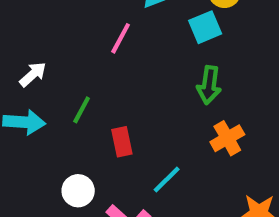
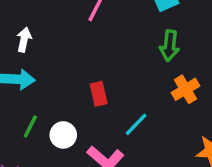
white arrow: (33, 74) -> (24, 40), turned -35
green line: (82, 110) -> (30, 126), moved

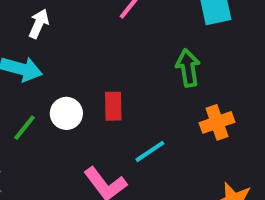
green arrow: (170, 46) -> (188, 68), moved, turned 152
white circle: (63, 135) -> (66, 113), moved

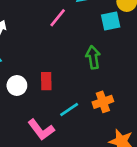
orange cross: (217, 122) -> (103, 102), moved

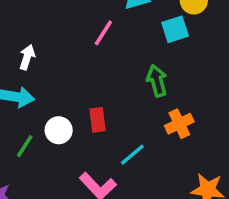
orange cross: (103, 102) -> (179, 124), moved

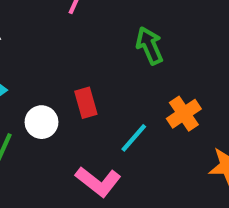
orange cross: (179, 124) -> (184, 114), moved

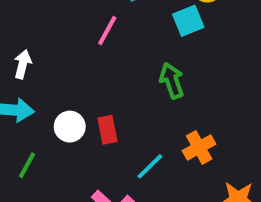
white circle: (41, 122) -> (70, 127), moved

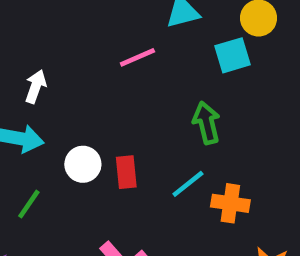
pink line: (107, 31) -> (137, 57), turned 32
orange cross: (199, 147) -> (230, 203), turned 32
cyan line: (150, 166) -> (188, 184), moved

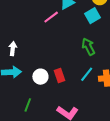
pink line: (137, 57) -> (51, 17), moved
green line: (29, 204) -> (28, 105), moved

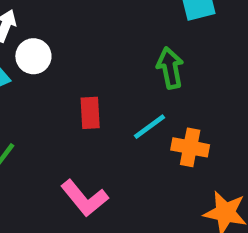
white circle: (40, 77) -> (33, 56), moved

